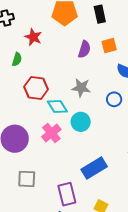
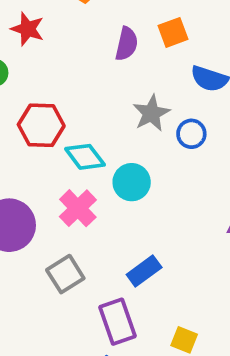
gray star: (81, 88) -> (151, 113), moved, turned -30
blue rectangle: (94, 168) -> (144, 271), moved, size x0.7
gray square: (27, 179) -> (65, 274), moved, turned -30

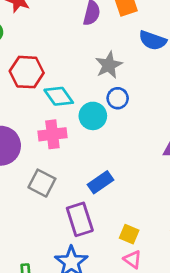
blue circle: (191, 134) -> (118, 98), moved
pink cross: (78, 208) -> (52, 134), turned 36
gray square: (65, 274) -> (42, 183), turned -32

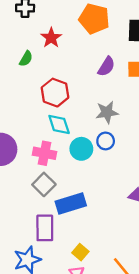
red hexagon: (27, 72) -> (55, 93), moved
blue rectangle: (100, 182) -> (71, 204), size x1.4
gray square: (42, 183) -> (44, 184), moved

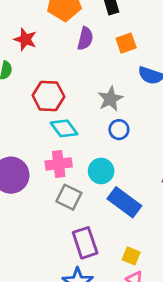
purple semicircle: (106, 67) -> (85, 38), moved
cyan circle: (81, 149) -> (101, 171), moved
blue rectangle: (71, 204) -> (124, 202), moved, turned 72

